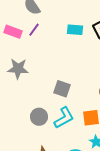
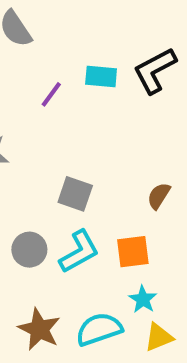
purple line: (34, 30) -> (51, 94), moved

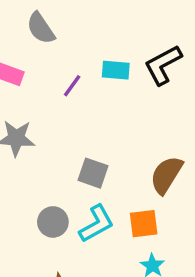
brown semicircle: (159, 196) -> (166, 175), size x1.6

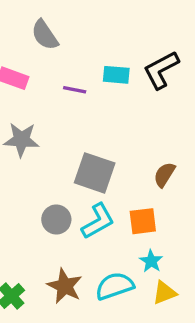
purple line: (72, 86) -> (75, 90), turned 65
gray square: (93, 173) -> (95, 173), size x1.4
brown semicircle: (166, 175) -> (164, 175), size x0.7

